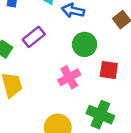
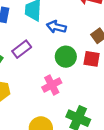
red square: (109, 70) -> (92, 59), moved

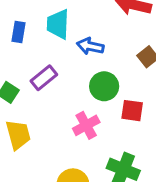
red square: (92, 59) -> (132, 111), moved

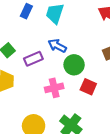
blue arrow: (90, 46) -> (57, 46), moved
purple rectangle: (44, 78) -> (33, 59), moved

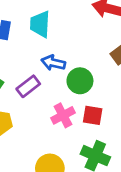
red square: (88, 87) -> (93, 115), moved

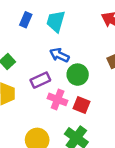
purple rectangle: (28, 86) -> (40, 80), moved
pink cross: (63, 115) -> (58, 99), turned 36

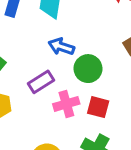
pink cross: (58, 99) -> (66, 104), turned -30

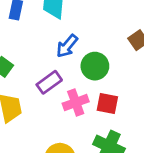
blue arrow: (61, 47) -> (67, 46), turned -65

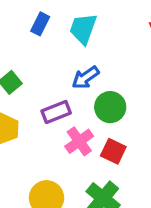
pink cross: (76, 103) -> (79, 141), turned -30

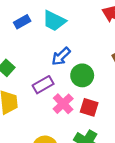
blue rectangle: (40, 24) -> (22, 22), turned 42
cyan trapezoid: (83, 29) -> (54, 21), turned -75

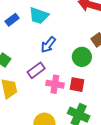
green circle: (82, 75) -> (82, 57), moved
pink cross: (63, 104) -> (55, 84), turned -30

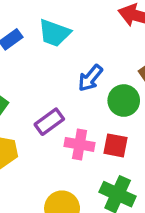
blue arrow: (48, 45) -> (90, 78), moved

